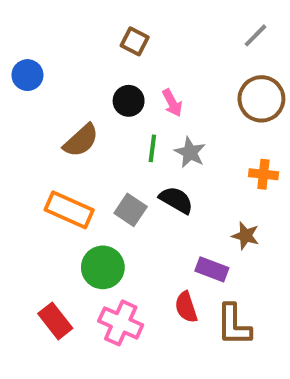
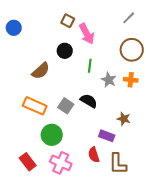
blue circle: (27, 75) -> (14, 28), moved
pink arrow: (172, 103) -> (87, 34), moved, size x1.5
green line: (152, 148) -> (90, 66), moved
gray star: (190, 152) -> (109, 80), moved
orange cross: (263, 174) -> (131, 80), moved

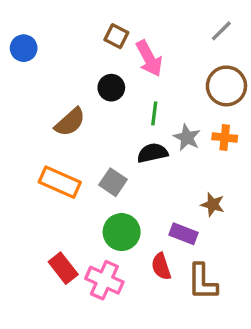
black semicircle: (89, 101) -> (153, 153), moved, turned -42
green circle: (52, 135) -> (122, 232), moved
red rectangle: (28, 162) -> (63, 268), moved

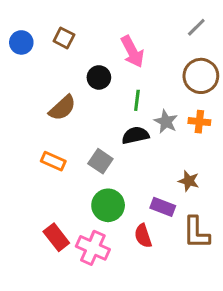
brown square: (116, 36) -> (64, 38), moved
orange rectangle: (60, 182) -> (53, 161), size x0.7
brown L-shape: (202, 282) -> (196, 233), moved

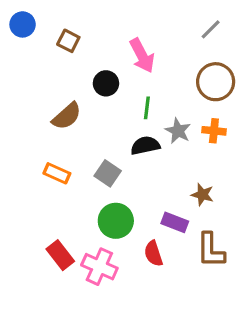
blue circle: (21, 42) -> (23, 24), moved

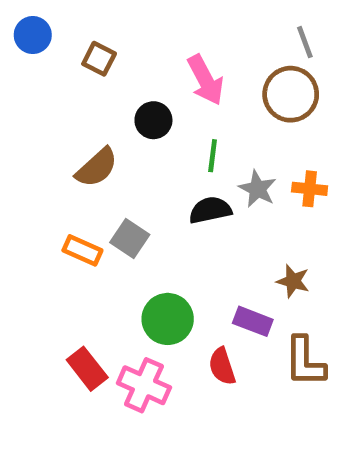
gray line: (211, 29) -> (305, 42), turned -65
brown circle: (216, 82) -> (291, 94), moved
gray square: (108, 173) -> (130, 239), moved

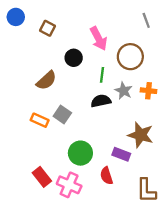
brown circle: (291, 94) -> (130, 57), moved
brown star: (293, 281) -> (141, 135), size x1.6
brown L-shape: (305, 362) -> (146, 190), moved

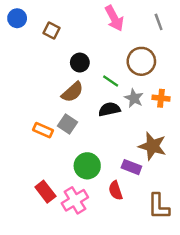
pink arrow: (99, 39) -> (114, 18), moved
green line: (102, 75) -> (111, 81), turned -63
brown semicircle: (46, 80) -> (72, 92), moved
pink cross: (69, 185) -> (75, 200), turned 35

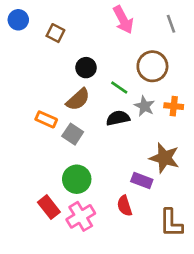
orange rectangle: (43, 130) -> (46, 119), moved
green circle: (87, 166) -> (77, 179), moved

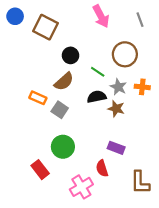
brown square: (55, 33) -> (46, 27), size x1.6
brown star: (164, 158) -> (116, 109), moved, size x0.7
pink cross: (81, 216) -> (81, 187), moved

